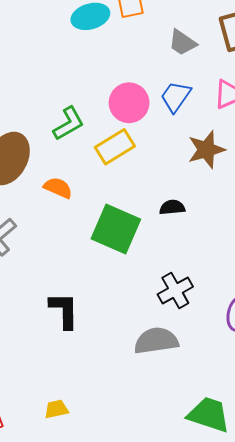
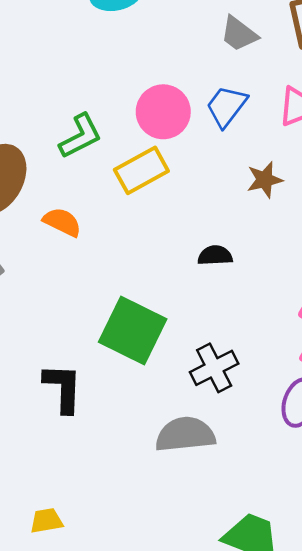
brown star: (206, 150) -> (265, 180), size x0.7
green square: (116, 229) -> (133, 331), moved

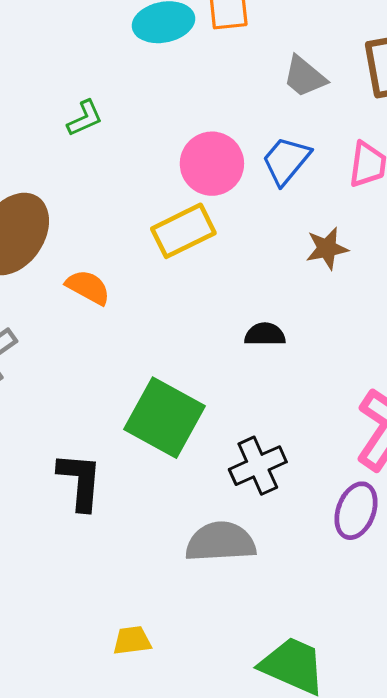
green L-shape: (80, 136) -> (85, 118), moved, size x0.7
yellow trapezoid: (46, 521) -> (132, 640), moved

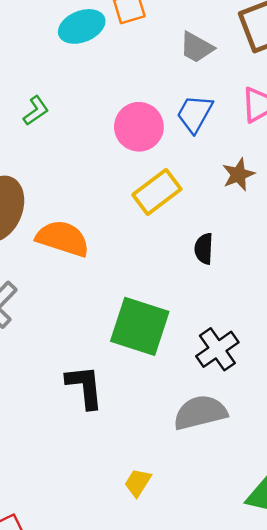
yellow rectangle: (183, 231) -> (157, 192), moved
orange semicircle: (88, 287) -> (63, 238), size x1.5
black semicircle: (265, 334) -> (204, 249), turned -76
yellow trapezoid: (132, 640) -> (138, 483), moved, turned -40

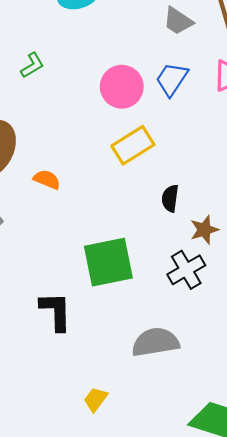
brown star: (238, 174) -> (204, 230), moved
orange semicircle: (63, 238) -> (47, 179), size x0.6
green square: (140, 326) -> (108, 262), turned -34
black cross: (217, 349) -> (186, 270), moved

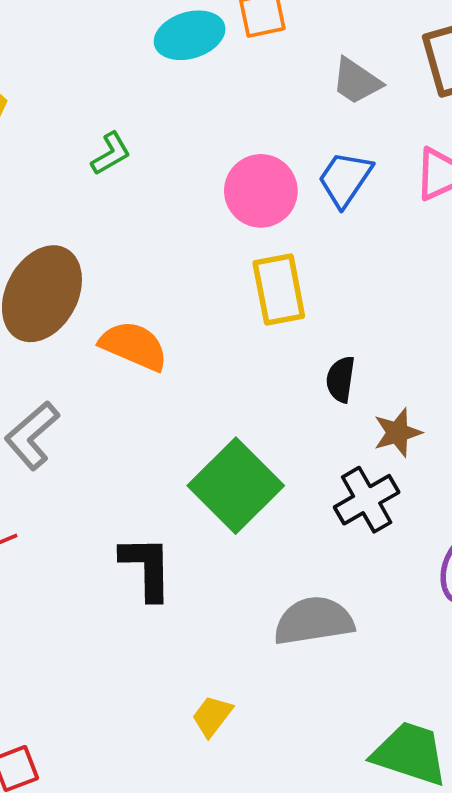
yellow rectangle: (133, 145) -> (279, 289), turned -69
orange semicircle: (47, 179) -> (134, 346), size x1.5
green square: (108, 262) -> (236, 486), turned -34

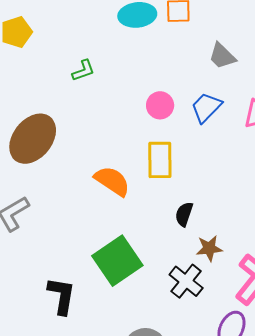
pink circle: (261, 191) -> (160, 105), size x0.7
orange semicircle: (134, 346) -> (112, 181), moved
black cross: (367, 500) -> (186, 281), turned -32

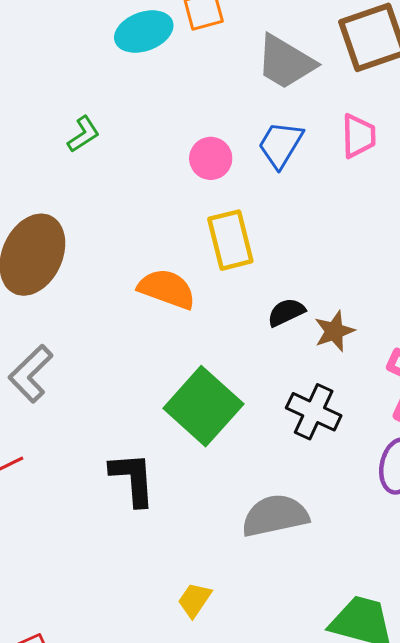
gray trapezoid: (222, 56) -> (286, 62), size x1.4
black semicircle: (184, 214) -> (286, 312), turned 60
brown star: (209, 248) -> (334, 331), moved

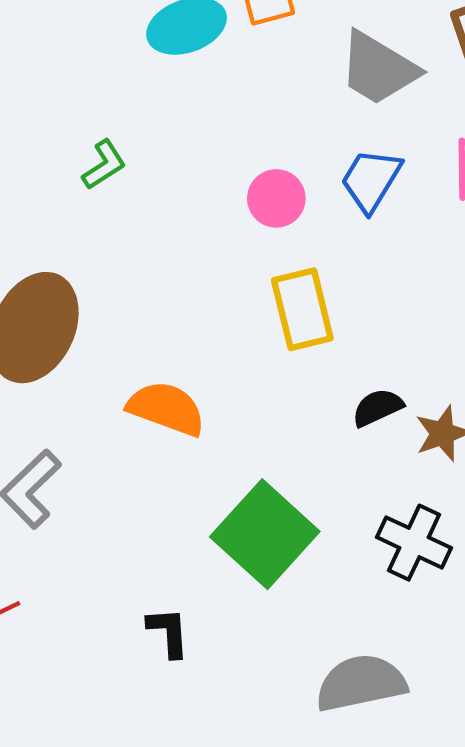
orange semicircle: (167, 289) -> (166, 409), moved
black L-shape: (133, 479) -> (168, 632), size x0.7

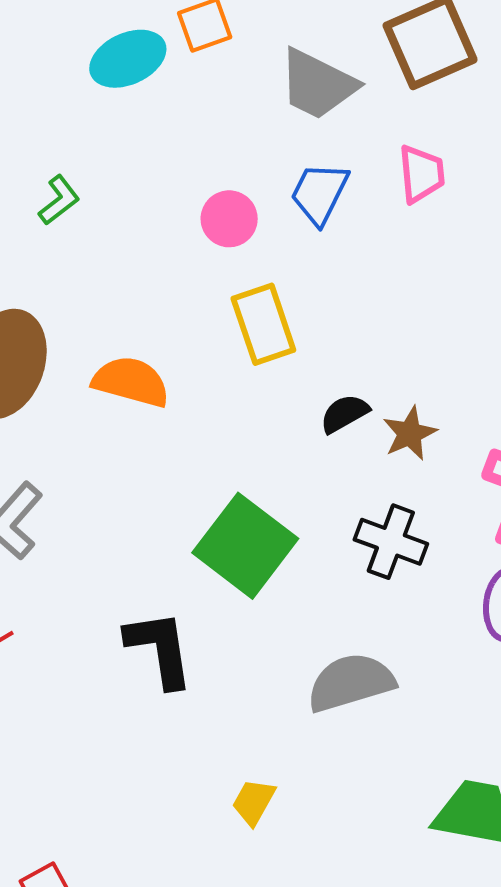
orange semicircle: (166, 409) -> (131, 382), moved
black L-shape: (168, 632) -> (160, 649), size x1.6

